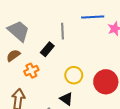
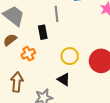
black rectangle: (47, 49) -> (43, 32), turned -48

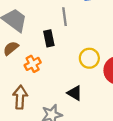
yellow circle: (70, 56) -> (89, 58), moved

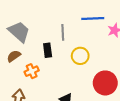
yellow circle: (89, 58) -> (80, 56), moved

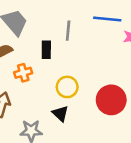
yellow circle: (80, 56) -> (67, 87), moved

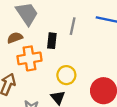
orange cross: (23, 73) -> (29, 58), size x1.5

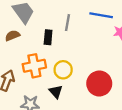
orange cross: (29, 58) -> (34, 66), moved

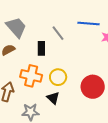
gray line: (68, 23) -> (58, 33), turned -42
orange cross: (34, 66) -> (31, 76), turned 30

